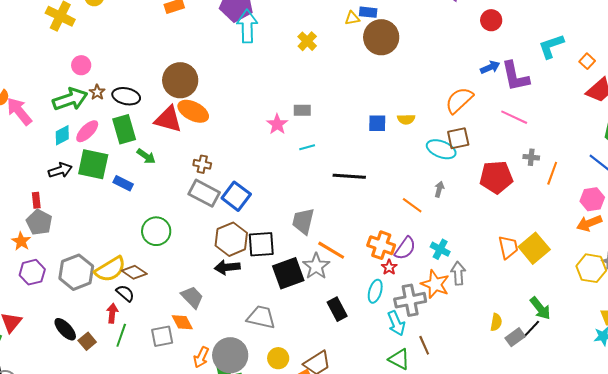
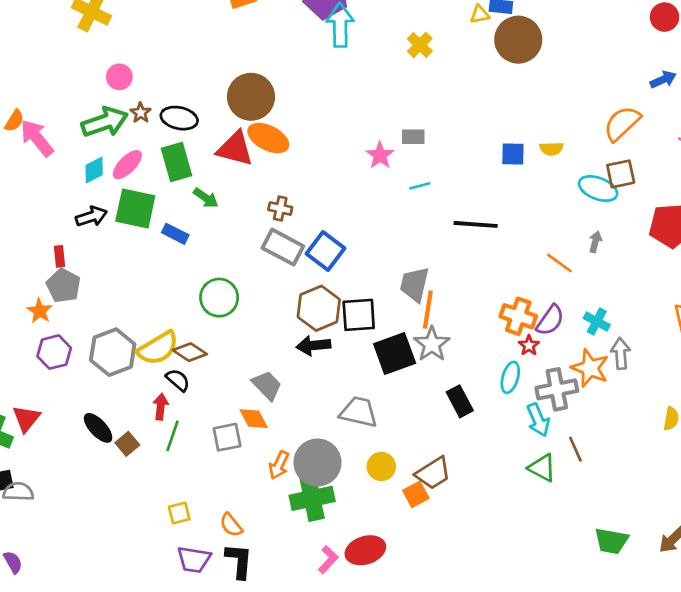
orange line: (331, 250) -> (428, 310), moved, turned 68

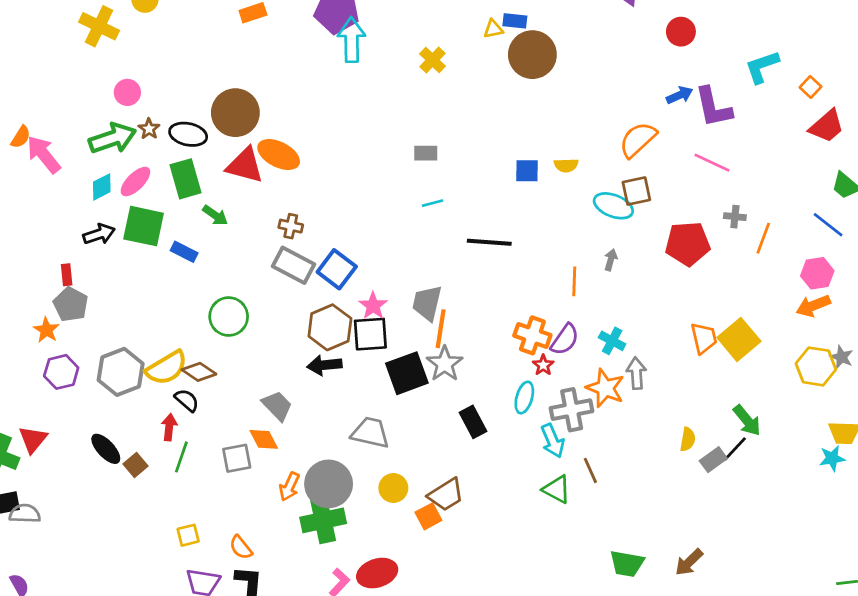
brown circle: (251, 97) -> (235, 113), moved
pink star: (380, 155) -> (373, 306), moved
orange line: (559, 263) -> (574, 281), turned 56

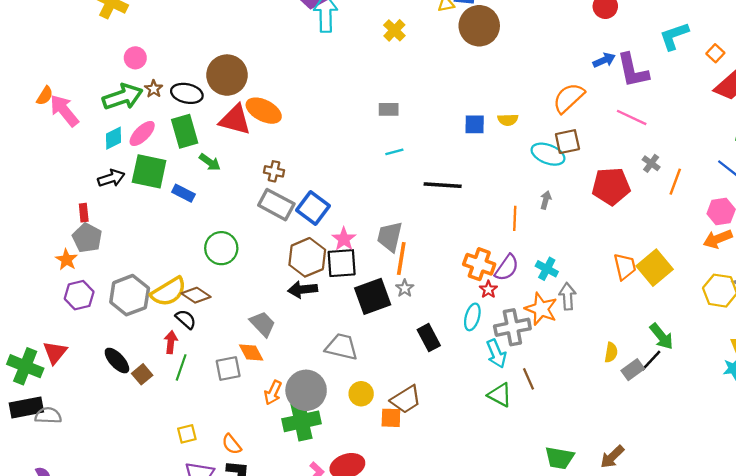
gray cross: (735, 217) -> (651, 163), turned 30
gray star: (445, 364) -> (405, 288), size x0.6
orange square: (428, 516) -> (391, 418), turned 30

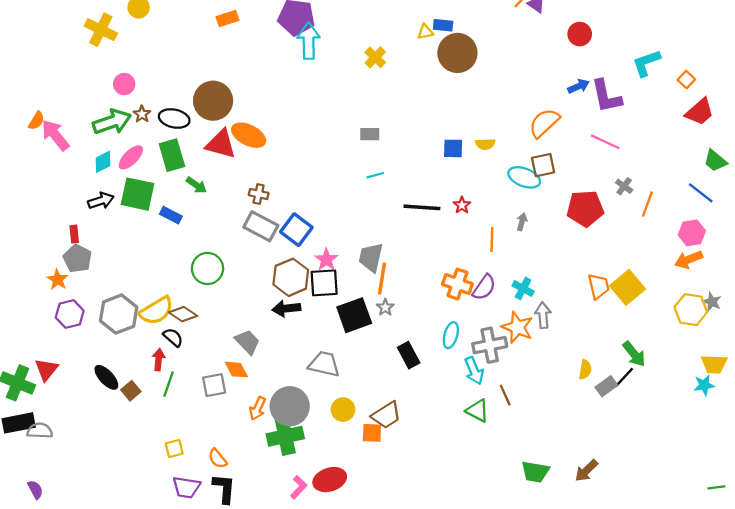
red star: (488, 289) -> (462, 205), moved

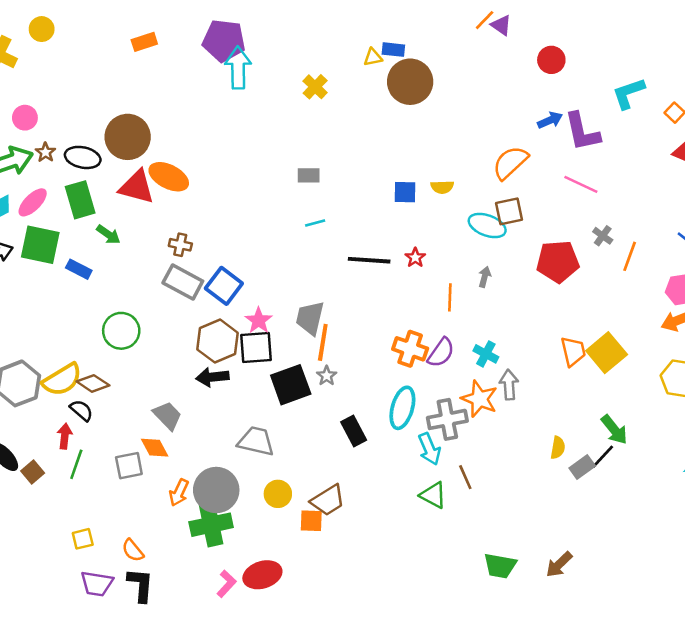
cyan ellipse: (451, 335) -> (402, 408), size x1.4

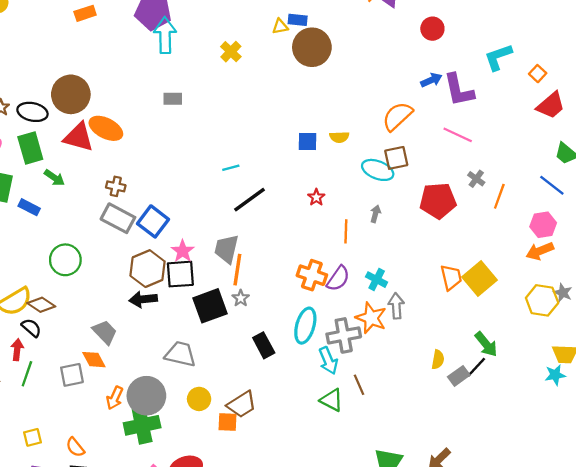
gray rectangle: (309, 175) -> (173, 99), moved
black line: (369, 260) -> (249, 200), moved, turned -40

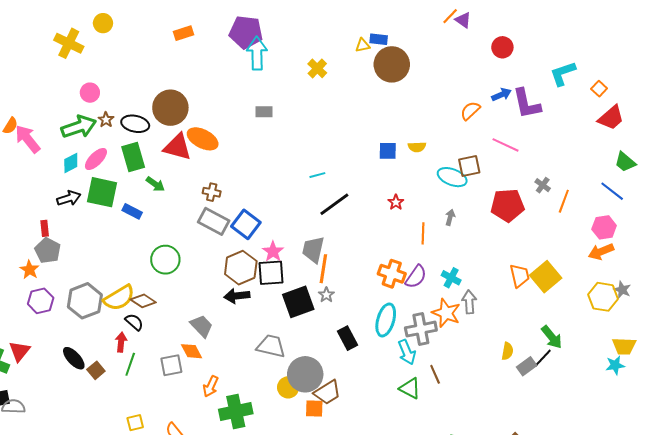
orange semicircle: (397, 116) -> (470, 111), moved, size x0.7
pink line: (458, 135) -> (505, 145), moved
gray circle: (146, 396) -> (305, 374), moved

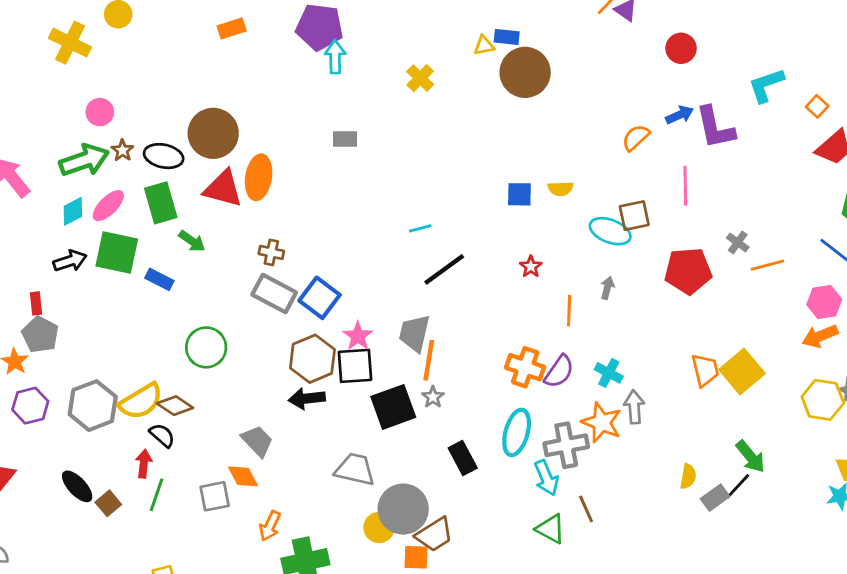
cyan arrow: (257, 53) -> (335, 57), size x0.7
orange ellipse: (203, 139) -> (259, 177), turned 72
pink line: (505, 145) -> (685, 186), turned 64
orange line: (564, 201) -> (768, 265), turned 55

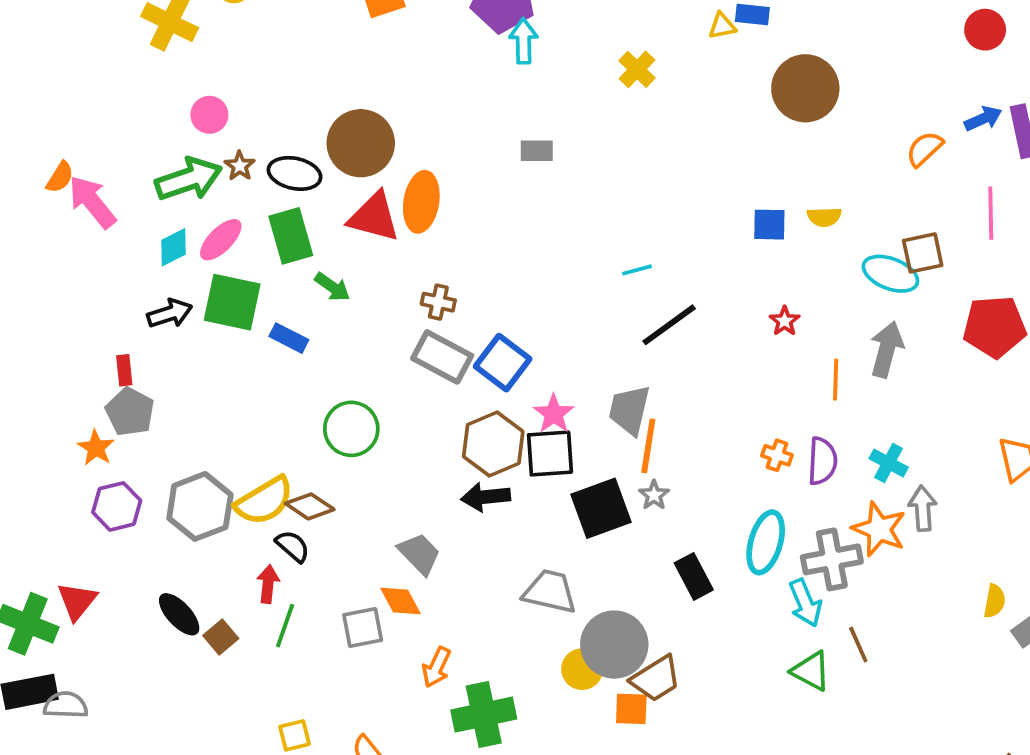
brown circle: (525, 72) -> (805, 88), moved
gray arrow: (607, 288) -> (887, 349), size x1.8
orange cross: (525, 367) -> (777, 455), size x0.6
purple semicircle: (559, 372) -> (822, 461), turned -32

